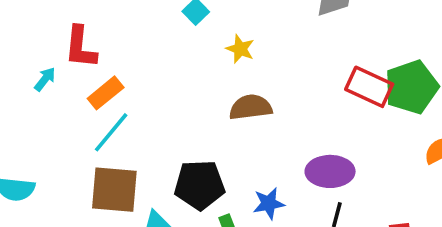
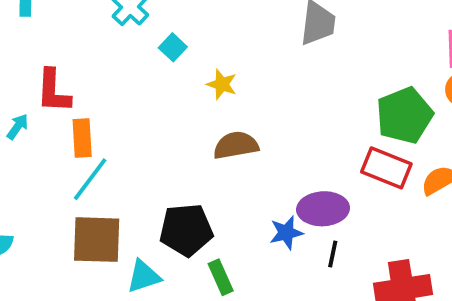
red rectangle: (369, 87) -> (386, 168), moved
orange rectangle: (106, 93) -> (82, 138), turned -51
blue star: (269, 203) -> (286, 233), moved

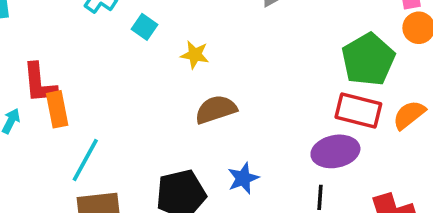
orange rectangle: (82, 138) -> (57, 109), moved
purple ellipse: (323, 209) -> (335, 151), moved
blue star: (286, 233) -> (243, 178), moved

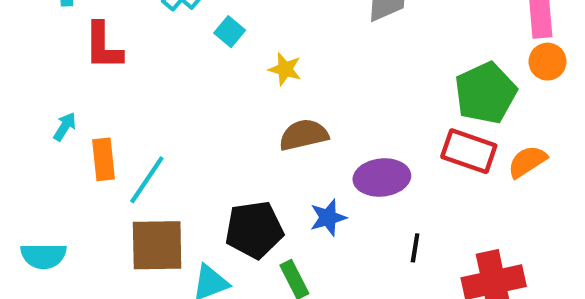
red L-shape: (39, 83) -> (103, 46), moved
orange rectangle: (57, 109) -> (103, 159), moved
purple ellipse: (335, 151) -> (382, 178), moved

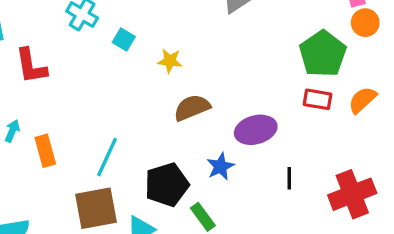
red rectangle: (469, 151) -> (317, 99), size x0.7
cyan line: (147, 180) -> (107, 157), moved

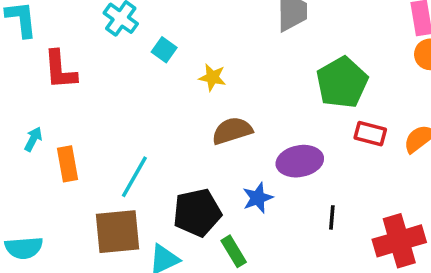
green pentagon: (323, 54) -> (342, 82), moved

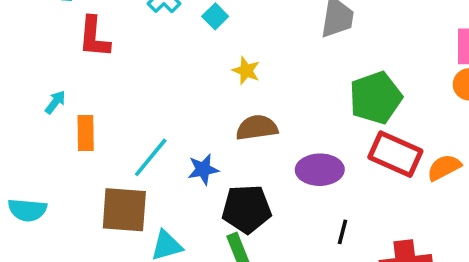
cyan square: (164, 50) -> (215, 16), moved
red rectangle: (370, 134) -> (395, 154), size x1.6
blue star: (258, 198) -> (203, 169), moved
black pentagon: (197, 213) -> (247, 209), moved

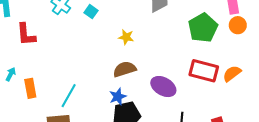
yellow star: (246, 71) -> (126, 37), moved
green pentagon: (376, 98) -> (203, 28), moved
blue star: (203, 169) -> (118, 97), moved
purple ellipse: (320, 170) -> (163, 87), turned 40

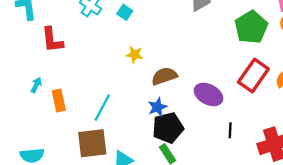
yellow star: (126, 37) -> (135, 55), moved
red rectangle: (204, 71) -> (253, 76), turned -68

